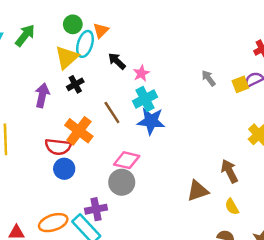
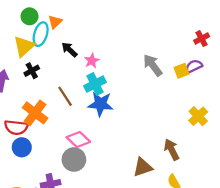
gray arrow: (209, 78) -> (153, 65), size x1.5
pink diamond: (127, 160) -> (78, 140), turned 30

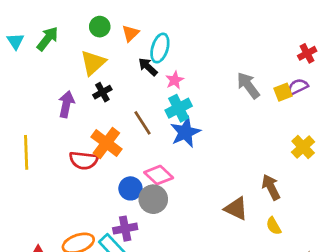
cyan ellipse: (41, 34) -> (160, 48), moved
blue star: (101, 104) -> (185, 132), turned -30
blue circle: (22, 147) -> (130, 188), moved
brown triangle: (143, 167) -> (236, 209), turned 45

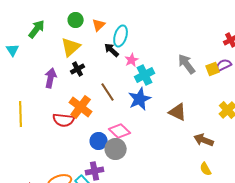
cyan triangle: (15, 41) -> (13, 50), moved
cyan cross: (179, 108) -> (145, 75), moved
brown arrow: (271, 187) -> (204, 140), turned -42
brown triangle: (236, 209) -> (178, 112), moved

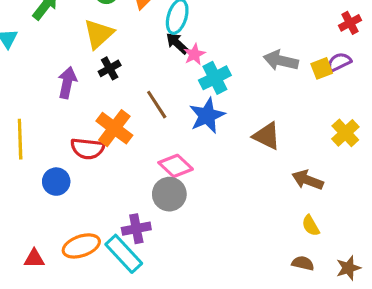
black arrow: (112, 50) -> (177, 43), moved
gray arrow: (187, 64) -> (281, 61), turned -40
blue circle: (99, 141) -> (56, 182), moved

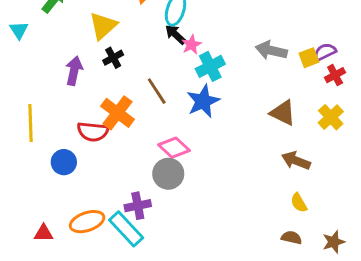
red cross: (350, 23) -> (335, 75), moved
brown triangle: (267, 136) -> (283, 113), moved

